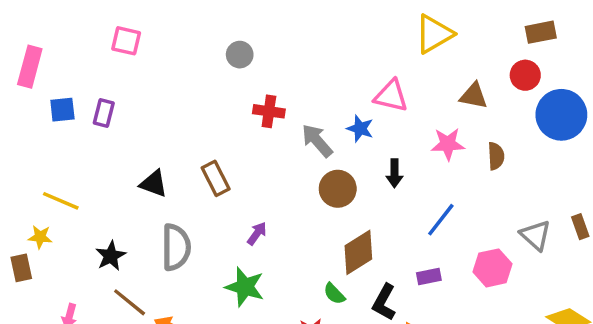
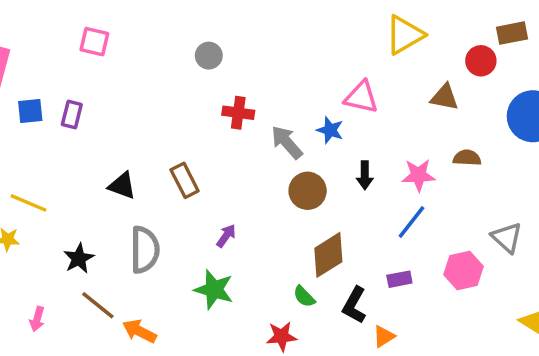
red circle: (525, 75) -> (481, 61), moved
pink star: (448, 144) -> (418, 175), moved
brown semicircle: (496, 156) -> (467, 158), turned -84

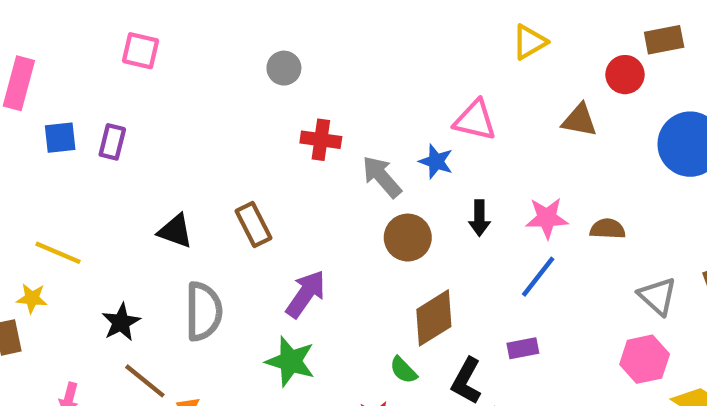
yellow triangle: (405, 35) -> (529, 42), size x0.7
brown semicircle: (467, 158) -> (608, 229), moved
purple arrow: (226, 236) -> (306, 294), size x1.6
pink hexagon: (464, 271) -> (645, 359), moved

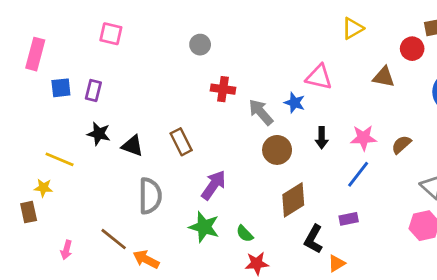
brown semicircle: (608, 229) -> (401, 145), turned -45
black star: (121, 322) -> (99, 134), moved, turned -30
green semicircle: (403, 370) -> (245, 234), moved

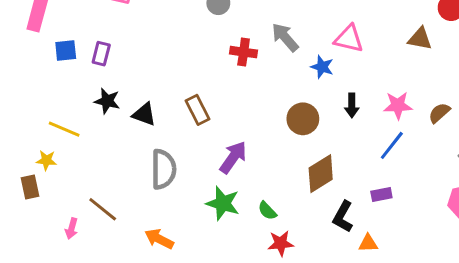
gray arrow: (261, 112) -> (285, 37), moved
brown line: (114, 239) -> (103, 209), moved
orange triangle: (336, 263) -> (368, 243), turned 30

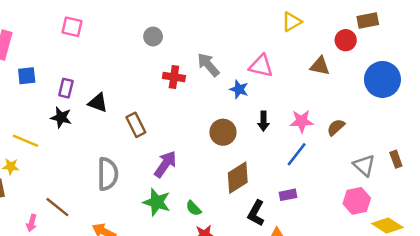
purple rectangle: (101, 54) -> (66, 88), moved
black triangle: (144, 114) -> (98, 103), moved

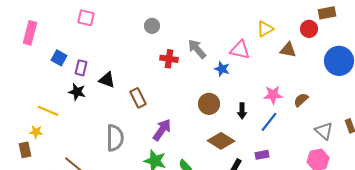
yellow triangle: (292, 22) -> (265, 29), moved
blue square: (27, 76) -> (59, 58), moved, turned 35
black arrow: (263, 121) -> (242, 111), moved
brown diamond: (238, 178) -> (221, 141), turned 64

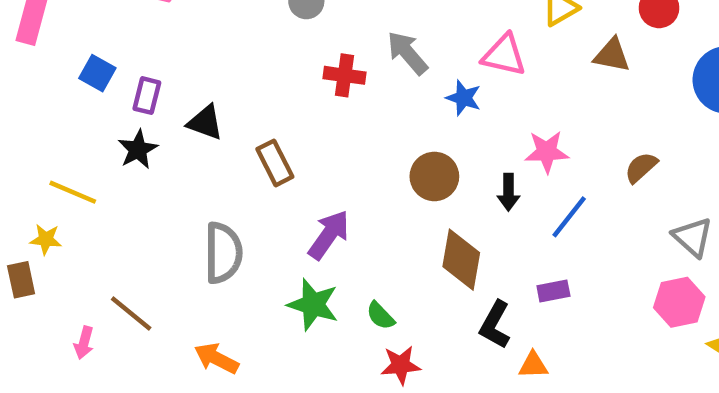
black star: (77, 92) -> (138, 149), turned 30
pink star: (273, 95) -> (547, 152), moved
brown diamond: (221, 141) -> (461, 260), turned 68

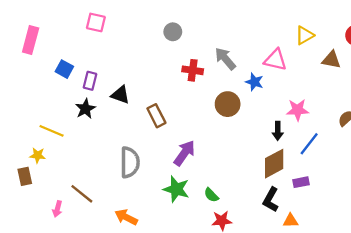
brown circle: (434, 176) -> (228, 104), moved
brown diamond: (461, 260) -> (274, 164), moved, turned 52

